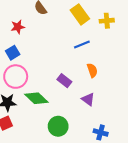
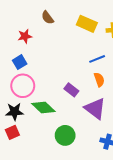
yellow rectangle: (80, 14) -> (87, 24), turned -30
blue line: (82, 44) -> (97, 59), moved
purple triangle: (88, 99) -> (95, 109), size x1.6

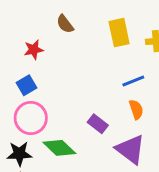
yellow rectangle: (87, 24) -> (119, 33), turned 54

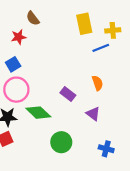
brown semicircle: (65, 24) -> (33, 18), moved
blue line: (133, 81) -> (101, 48), moved
purple triangle: (130, 149) -> (93, 114), size x0.6

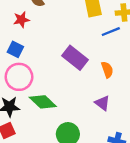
blue square: (13, 64) -> (15, 49), turned -32
purple rectangle: (68, 94) -> (75, 58), moved, size x1.5

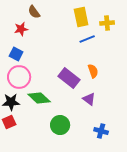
blue line: (111, 32) -> (87, 39), moved
purple rectangle: (75, 58) -> (69, 78), moved

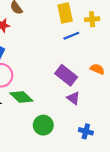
orange semicircle: (93, 71) -> (97, 69), moved, turned -48
purple rectangle: (69, 78) -> (66, 75), moved

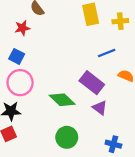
blue line: (71, 36) -> (107, 53), moved
green diamond: (21, 97) -> (62, 100), moved

